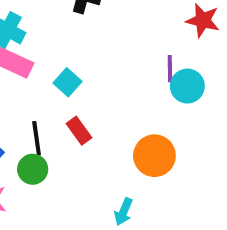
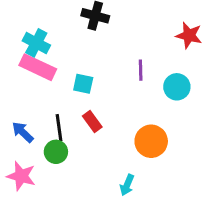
purple line: (170, 69) -> (141, 70), moved
cyan square: (67, 82) -> (83, 84), turned -30

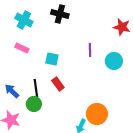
cyan cross: (36, 43) -> (24, 20), moved
pink rectangle: (38, 67) -> (22, 48), size x0.6
orange circle: (151, 141) -> (97, 114), moved

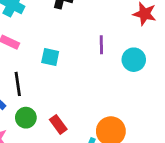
red rectangle: (58, 84) -> (58, 124), moved
black line: (36, 88) -> (18, 84), moved

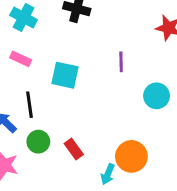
cyan square: (50, 57) -> (65, 75), size x1.4
cyan circle: (134, 60) -> (157, 96), moved

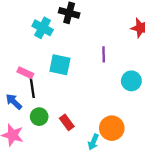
cyan cross: (24, 18) -> (43, 28), moved
pink rectangle: (21, 59) -> (25, 73), moved

